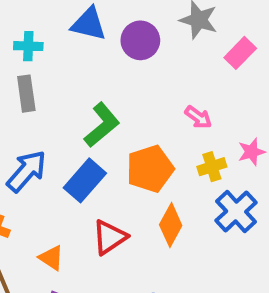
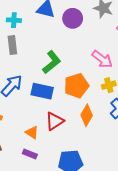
pink arrow: (198, 117) -> (102, 59), size x1.5
blue rectangle: (85, 180) -> (42, 91), turned 60
orange triangle: (51, 258) -> (32, 132), moved

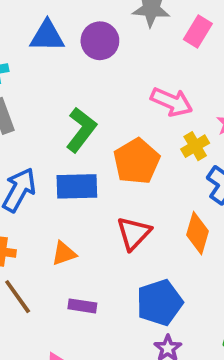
orange diamond: (87, 115) -> (198, 233), moved
red triangle: (55, 121) -> (134, 233), moved
orange triangle: (32, 132) -> (64, 253), moved, turned -40

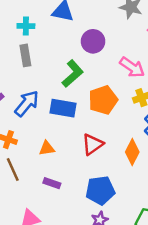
purple circle: (100, 41) -> (93, 41), moved

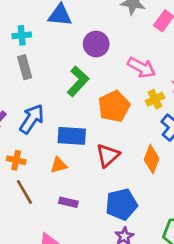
blue rectangle: (63, 108) -> (72, 136), moved

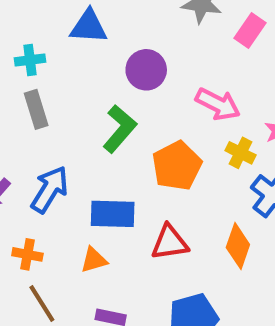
yellow cross: (155, 99) -> (240, 153), turned -36
red triangle: (108, 155) -> (170, 243), turned 35

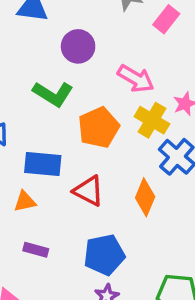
green L-shape: (120, 129) -> (53, 94), turned 78
yellow cross: (240, 153) -> (152, 120), size x1.4
red triangle: (170, 243) -> (89, 191), turned 32

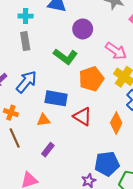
purple rectangle: (36, 250) -> (48, 150), turned -72
blue pentagon: (104, 255) -> (107, 164), moved

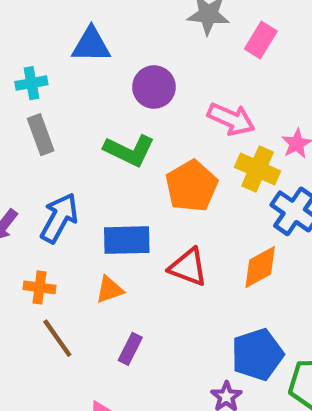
orange diamond: (116, 123) -> (260, 267), turned 45

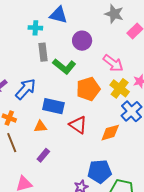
cyan cross: (31, 83) -> (35, 28), moved
gray rectangle: (41, 135) -> (43, 52), moved

